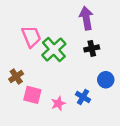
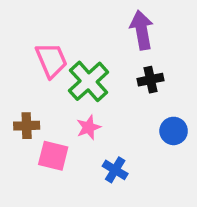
brown cross: (16, 76) -> (27, 126), turned 32
blue cross: (83, 97) -> (115, 170), moved
pink star: (58, 103) -> (89, 127), moved

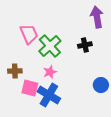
purple arrow: (142, 30) -> (97, 17), moved
blue circle: (174, 131) -> (101, 85), moved
blue cross: (115, 170) -> (49, 95), moved, size x1.6

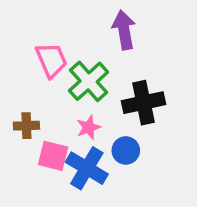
purple arrow: (97, 17) -> (124, 30), moved
black cross: (85, 45) -> (143, 103), moved, size x1.6
blue circle: (101, 85) -> (126, 150), moved

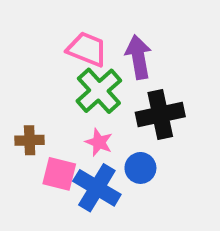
purple arrow: (124, 30) -> (138, 57), moved
pink trapezoid: (51, 60) -> (87, 49), moved, turned -45
pink star: (89, 127) -> (99, 142), turned -30

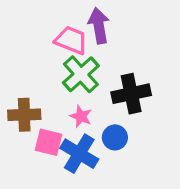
purple arrow: (138, 57) -> (99, 26), moved
brown cross: (30, 140) -> (24, 115), size x1.4

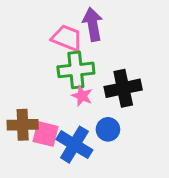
green cross: (81, 74) -> (76, 70), turned 36
brown cross: (24, 115) -> (23, 125), moved
pink star: (81, 116) -> (82, 96), moved

